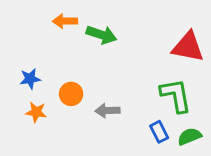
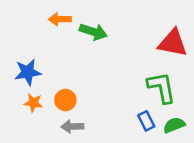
blue star: (30, 79) -> (28, 72), size x1.4
orange circle: (71, 94) -> (65, 100), moved
gray arrow: (108, 111) -> (72, 127), moved

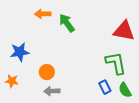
green arrow: (93, 32) -> (67, 23), turned -144
orange star: (33, 103) -> (12, 81), moved
green semicircle: (174, 125) -> (125, 90), turned -98

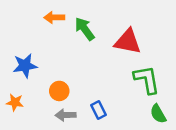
red triangle: (124, 31) -> (128, 42), moved
blue rectangle: (105, 87) -> (99, 110), moved

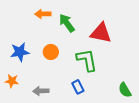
green L-shape: (147, 80) -> (87, 60), moved
orange circle: (59, 91) -> (51, 52), moved
gray arrow: (66, 115) -> (41, 91), moved

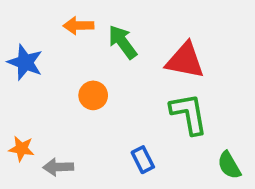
blue star: (20, 52) -> (25, 62), moved, turned 30
green L-shape: (87, 60) -> (189, 114), moved
gray arrow: (41, 91) -> (58, 167), moved

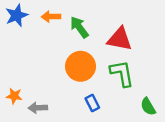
blue star: (25, 62) -> (17, 15), moved, turned 30
orange circle: (93, 95) -> (81, 66), moved, size x1.6

